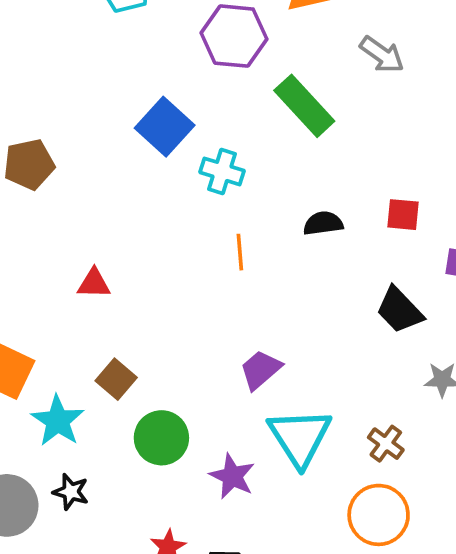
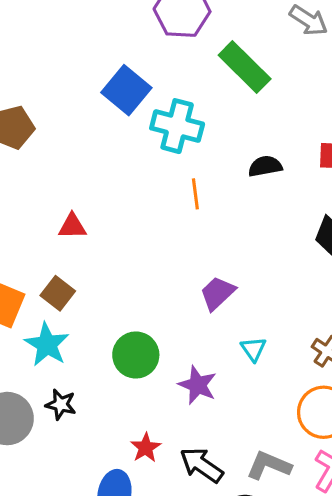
cyan cross: (222, 171) -> (177, 126), size x1.4
brown square: (116, 379) -> (58, 293), moved
cyan triangle: (300, 437) -> (253, 349), size x0.5

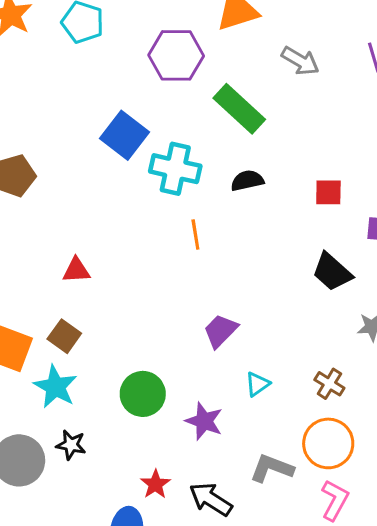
black semicircle: (265, 166) -> (247, 181), moved
cyan triangle: (253, 349) -> (258, 384), turned 32
gray L-shape: (269, 465) -> (272, 468), moved

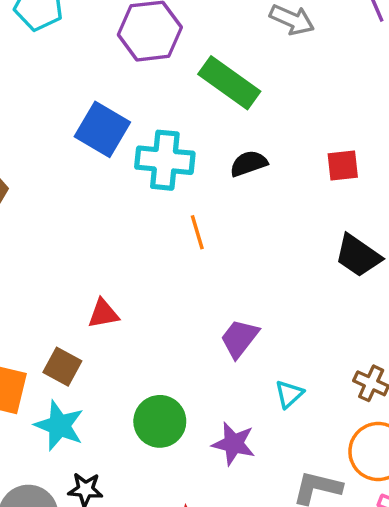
red triangle: (76, 270) -> (103, 314), moved

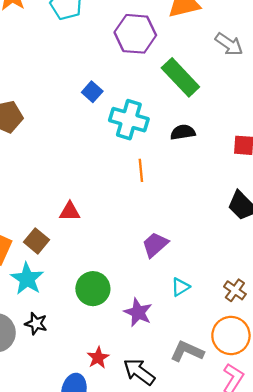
blue square: (102, 129) -> (92, 92), size x0.6

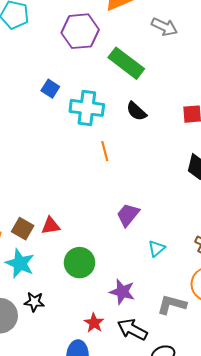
black semicircle: (183, 132) -> (136, 111), turned -120
red triangle: (70, 211) -> (51, 226), moved
purple star: (138, 312) -> (122, 292), moved

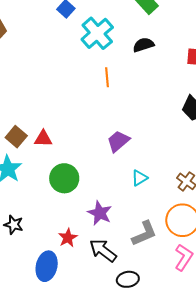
cyan cross: (87, 108) -> (97, 33), turned 32
black semicircle: (136, 111) -> (143, 45), turned 110
black star: (34, 302) -> (14, 225), moved
gray L-shape: (172, 305) -> (144, 233), turned 132

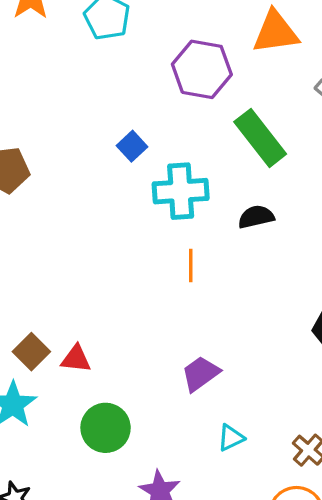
cyan cross: (97, 33) -> (181, 191), turned 32

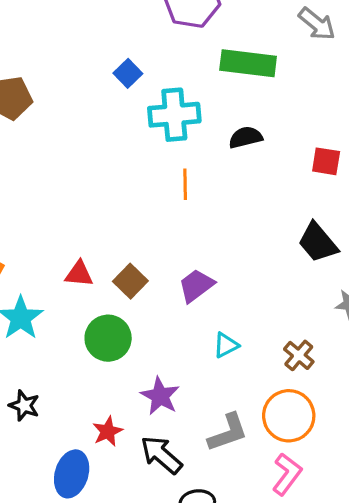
green rectangle: (260, 138) -> (248, 63), turned -44
brown square: (31, 352) -> (130, 281), moved

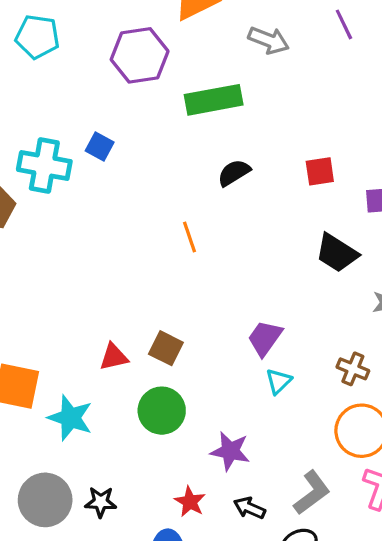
cyan cross: (174, 115) -> (44, 165), moved, turned 33
purple trapezoid: (196, 286) -> (265, 338), moved
gray L-shape: (228, 433) -> (312, 493), moved
black arrow: (161, 455) -> (249, 508), size x0.7

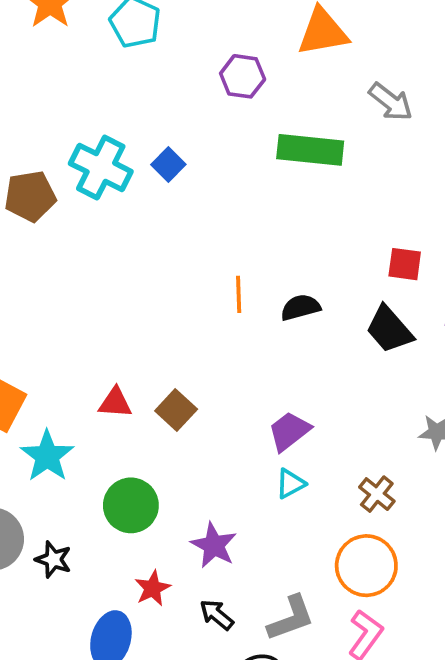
purple hexagon: (140, 55) -> (243, 76), size x0.7
black semicircle: (234, 173) -> (300, 307), moved
black trapezoid: (337, 253) -> (389, 329), moved
green circle: (162, 411) -> (131, 505), moved

